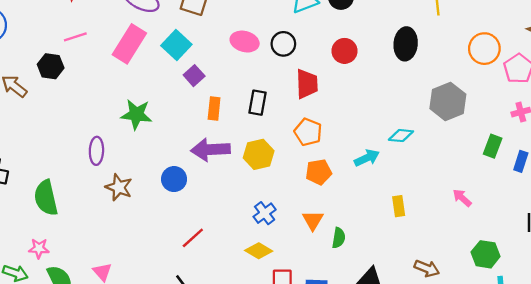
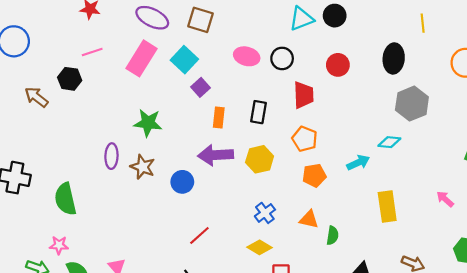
gray hexagon: (448, 101) -> (412, 104), moved
brown star: (119, 187) -> (143, 167), moved
yellow rectangle: (399, 206) -> (387, 207), size x1.6
orange triangle: (313, 220) -> (309, 219), turned -48

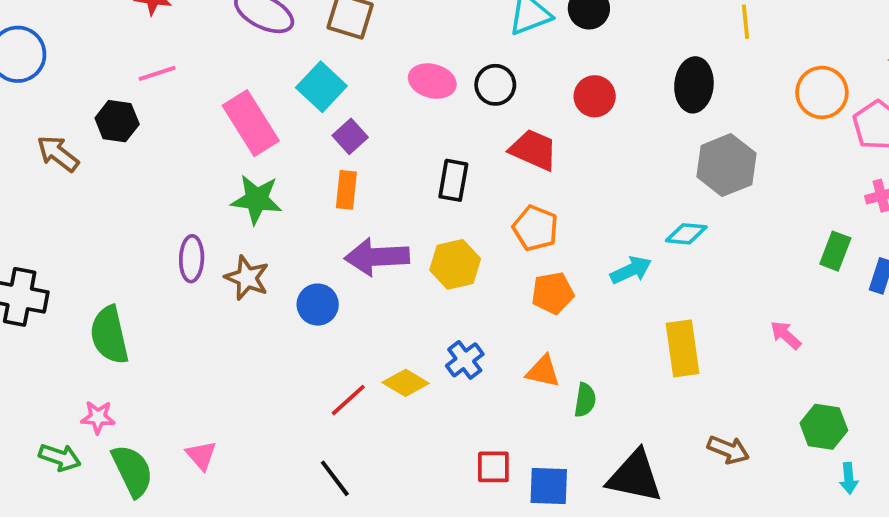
pink rectangle: (142, 58) -> (251, 123), moved, turned -64
red trapezoid: (304, 95) -> (534, 150), turned -64
orange rectangle: (219, 117) -> (346, 190), moved
yellow diamond: (260, 247) -> (406, 383), moved

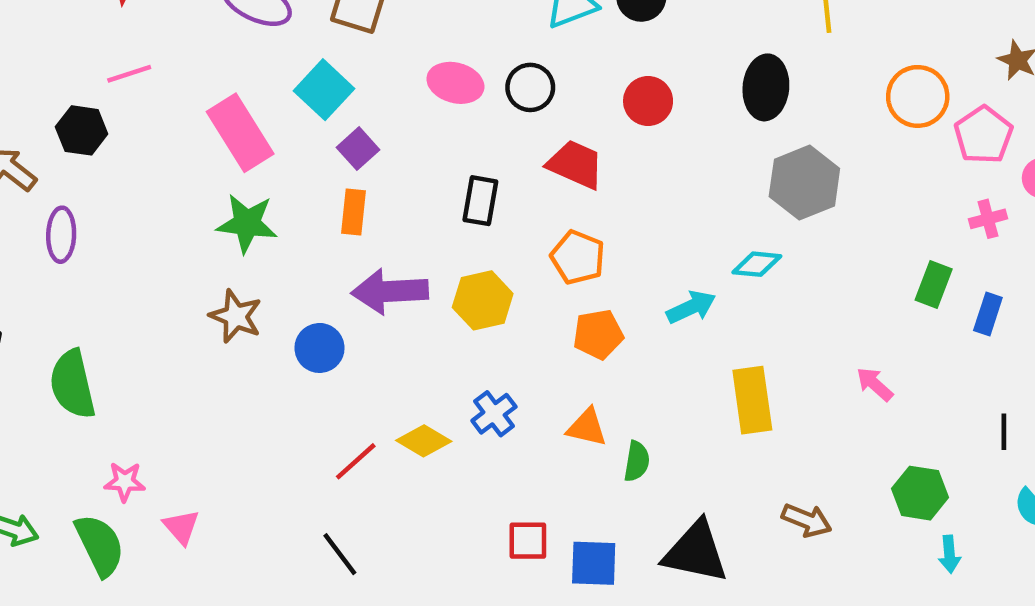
purple ellipse: (192, 259) -> (61, 235), moved
pink star: (98, 417) -> (125, 482), moved

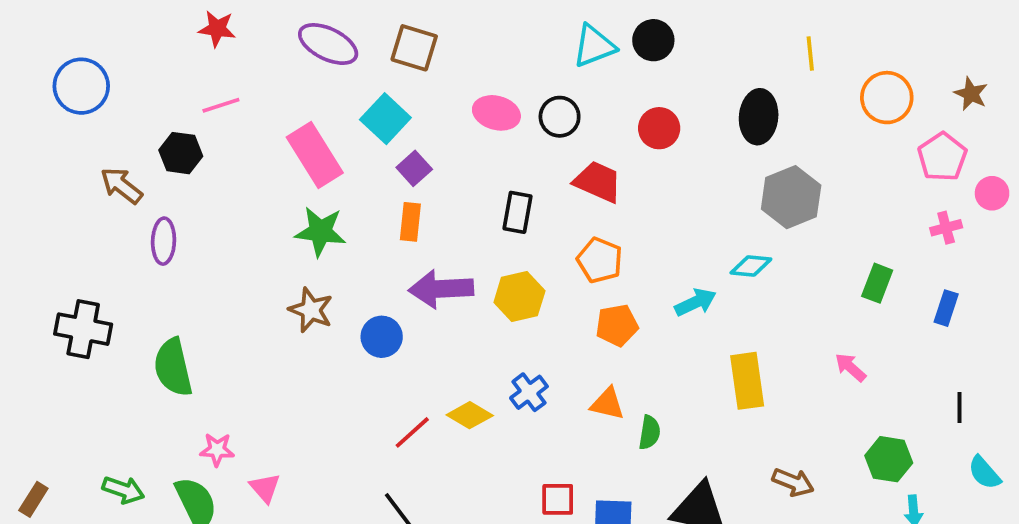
orange circle: (918, 96) -> (887, 98), moved
green rectangle: (934, 285) -> (877, 283), moved

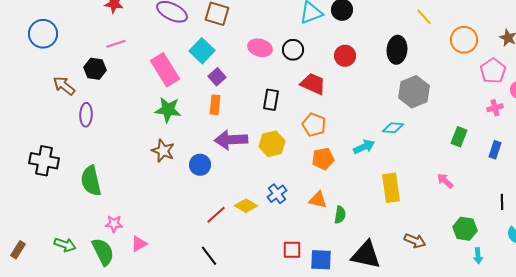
yellow line: (810, 54) -> (424, 17), turned -36
pink triangle: (265, 488) -> (139, 244), turned 42

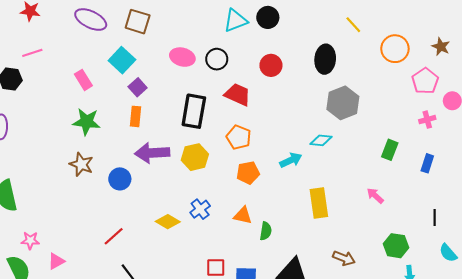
pink rectangle: (165, 70) -> (83, 80), size x0.6
black rectangle: (271, 100) -> (194, 111), size x1.5
red line: (216, 215) -> (114, 236), moved

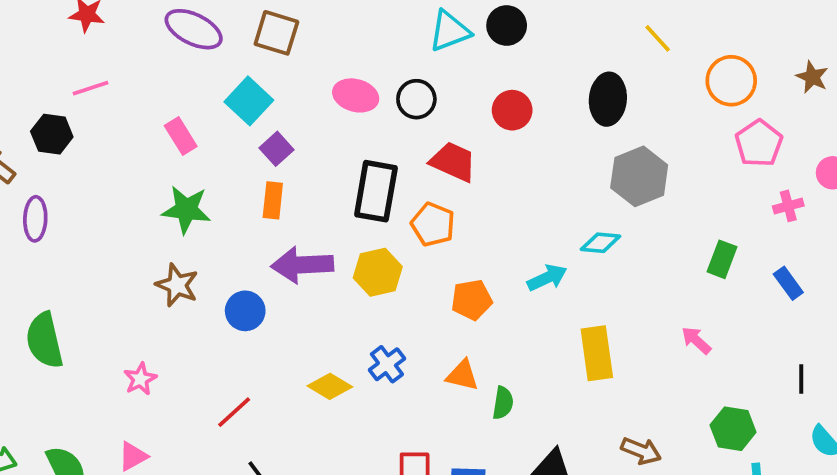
pink pentagon: (425, 81) -> (759, 143), moved
orange pentagon: (239, 137) -> (433, 224), moved
blue rectangle: (427, 163) -> (788, 283), turned -54
pink star: (30, 240) -> (140, 379), moved, turned -30

